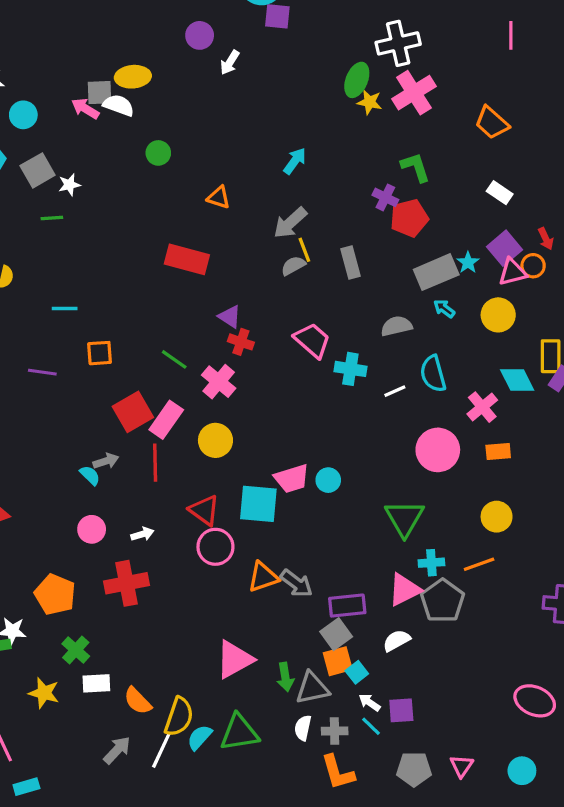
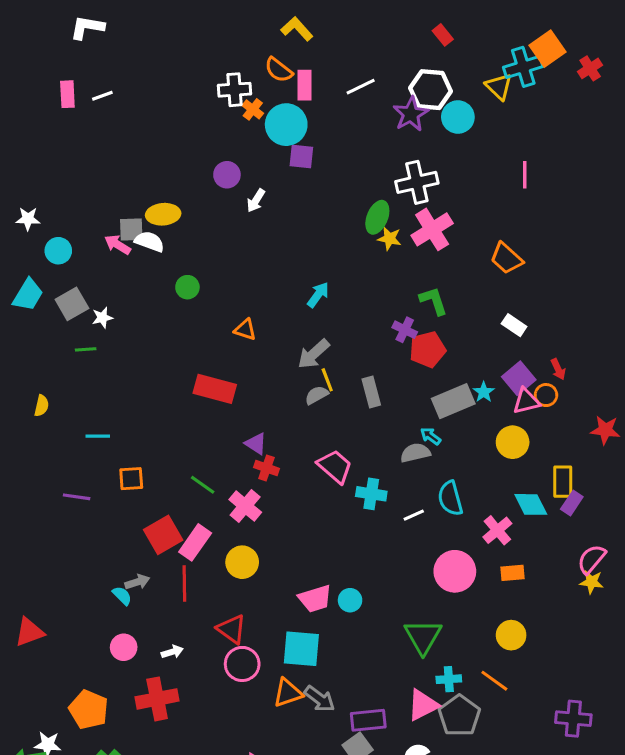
cyan arrow: (444, 309) -> (431, 436), moved
cyan square: (258, 504) -> (301, 649), moved
orange line: (479, 564) -> (494, 681), turned 56

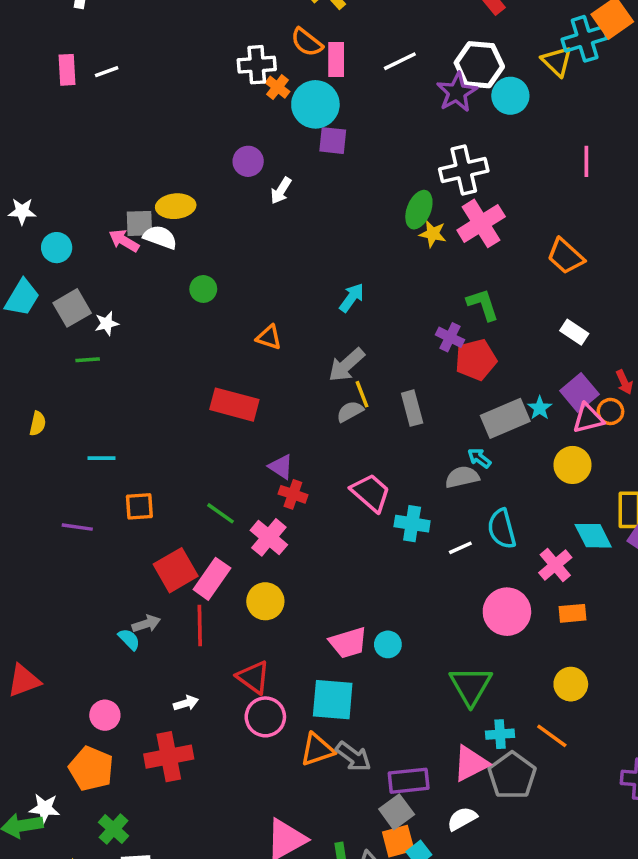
pink circle: (124, 647) -> (105, 715), moved

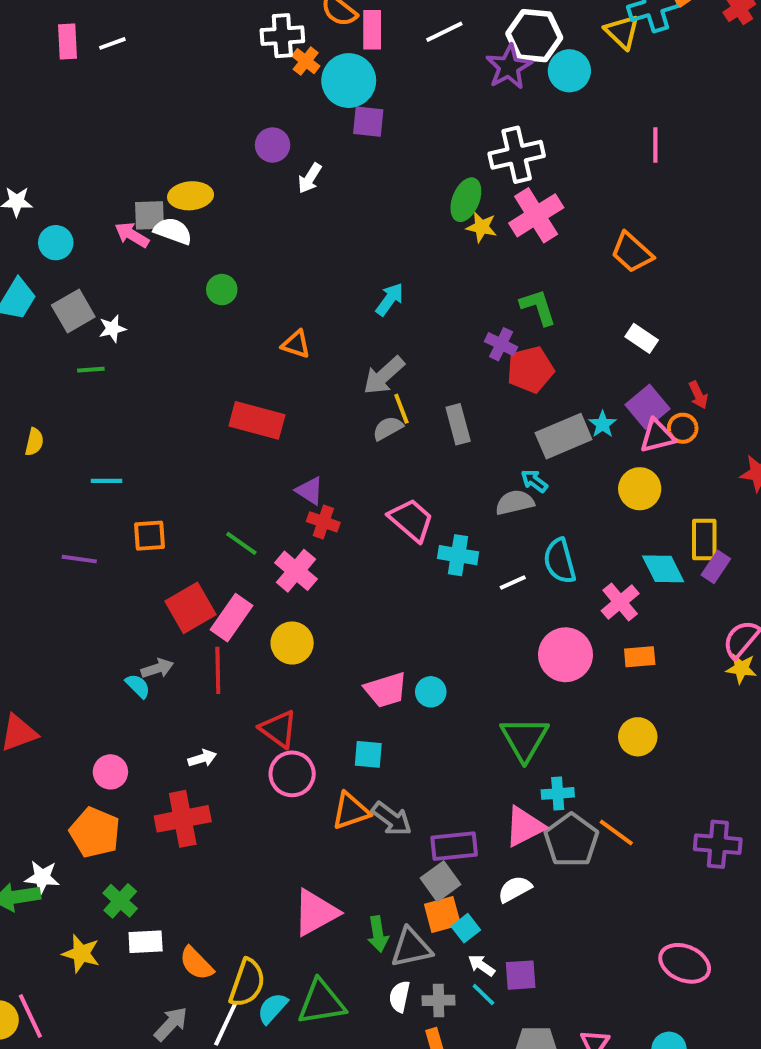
cyan square: (333, 700) -> (368, 754), size x0.6
orange line: (552, 736) -> (616, 832), moved

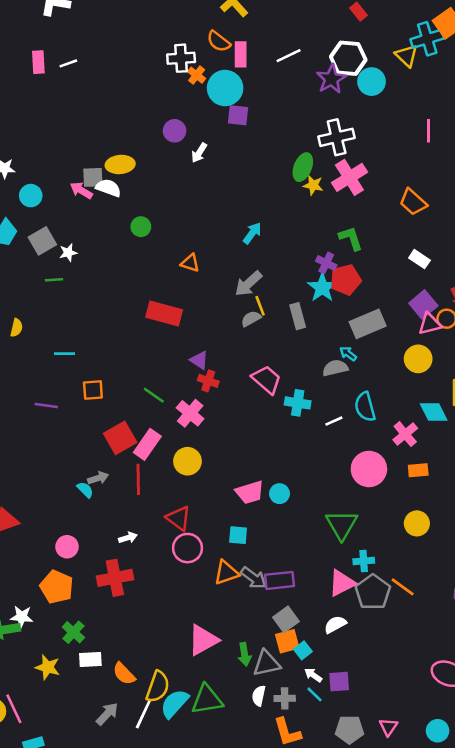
cyan star: (603, 424) -> (322, 288), moved, size x1.6
purple rectangle: (454, 846) -> (280, 580), moved
cyan semicircle: (273, 1008) -> (175, 704), size x1.4

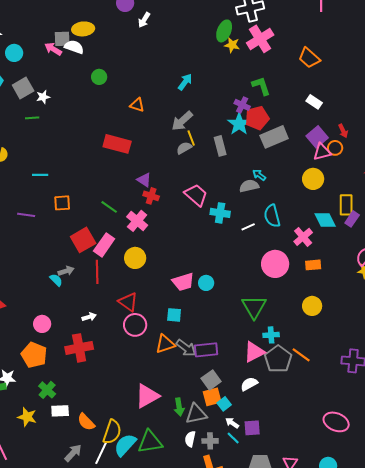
gray rectangle: (368, 324) -> (274, 137), moved

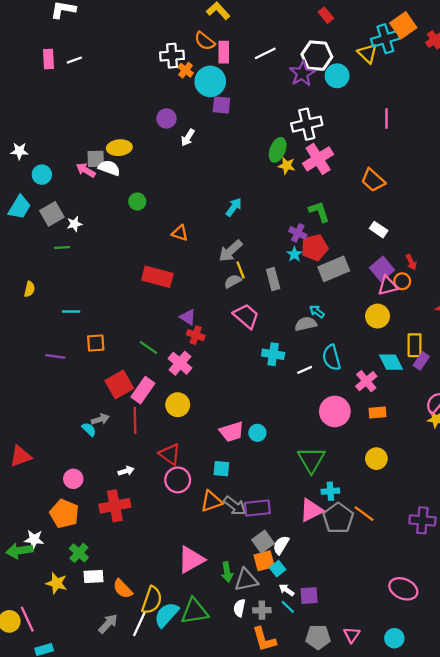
cyan star: (239, 124) -> (294, 254), size x0.6
pink trapezoid: (196, 195) -> (246, 316), moved
white semicircle: (249, 384) -> (281, 545), moved, turned -30

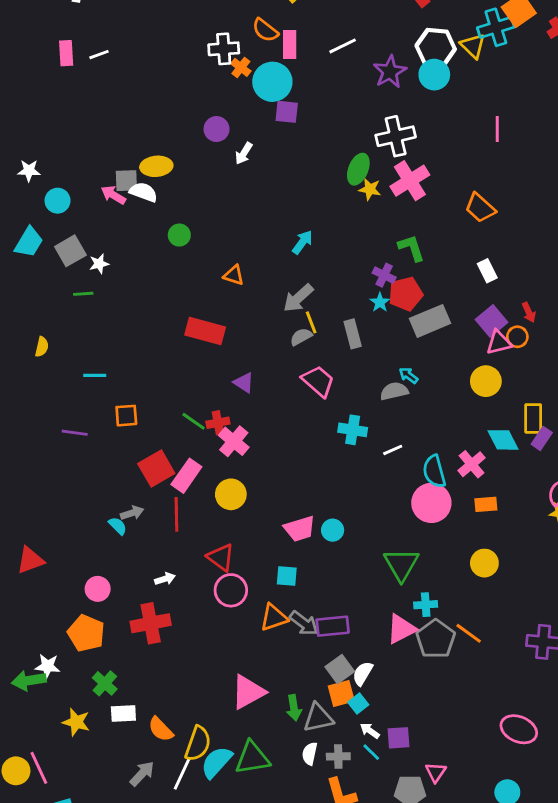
white hexagon: (317, 56) -> (436, 47), moved
white rectangle: (379, 230) -> (487, 271), turned 30
red cross: (196, 335) -> (218, 423), moved, turned -30
cyan semicircle: (331, 358) -> (434, 471), moved
pink triangle: (352, 635) -> (436, 772), moved

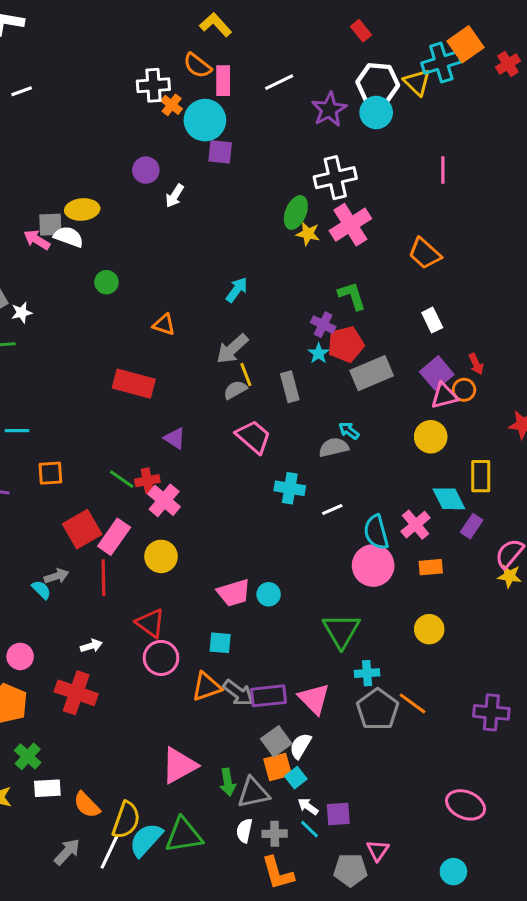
purple rectangle: (542, 438) -> (472, 526), moved
red cross: (151, 623) -> (76, 693), turned 30
pink triangle: (401, 629) -> (314, 699), moved, turned -48

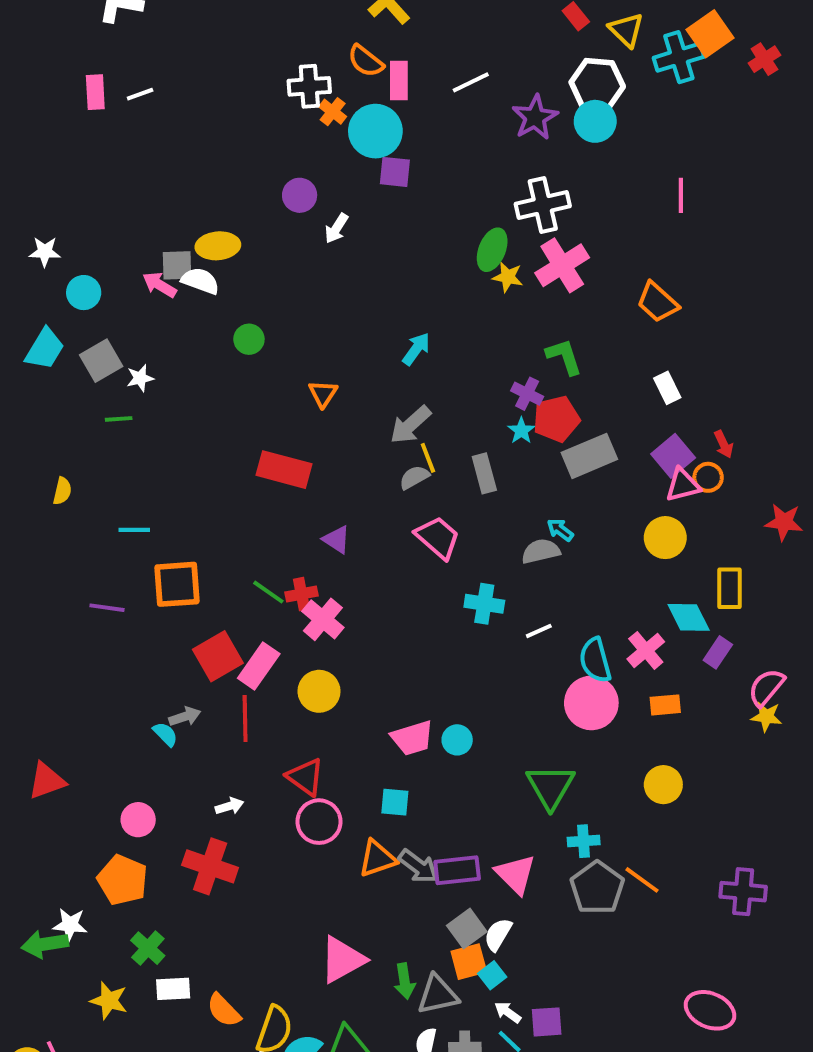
yellow triangle: (417, 82) -> (626, 30), moved
orange triangle: (164, 325) -> (323, 394), turned 45
orange square: (50, 473) -> (177, 584), size x1.5

